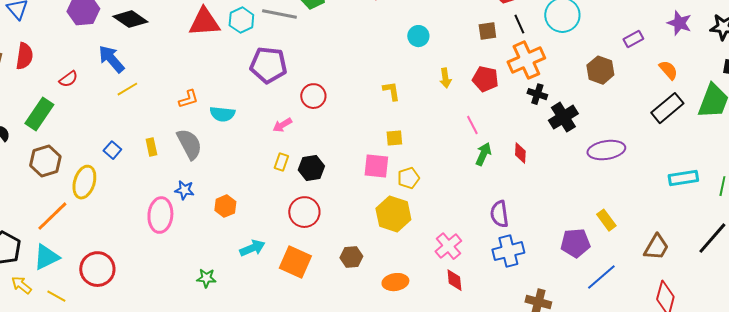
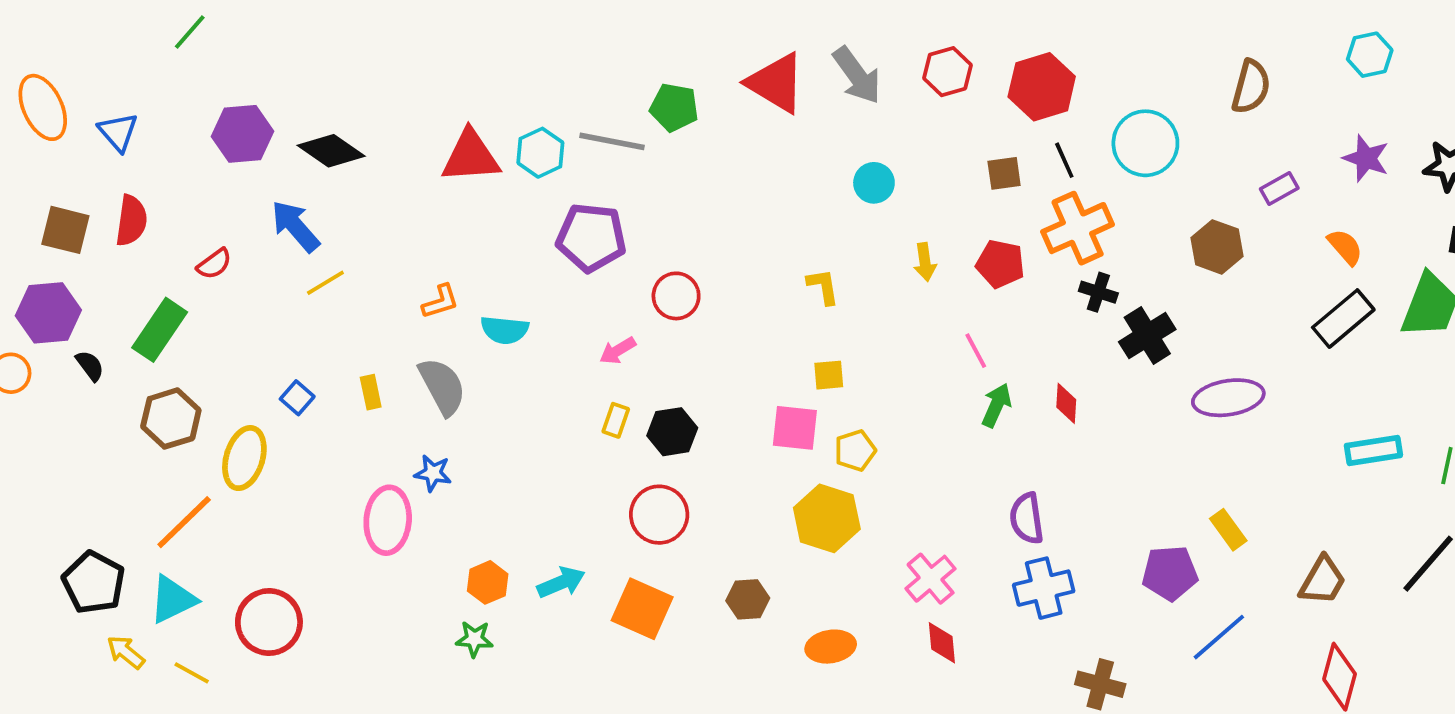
orange hexagon: (225, 206) -> (488, 582), moved

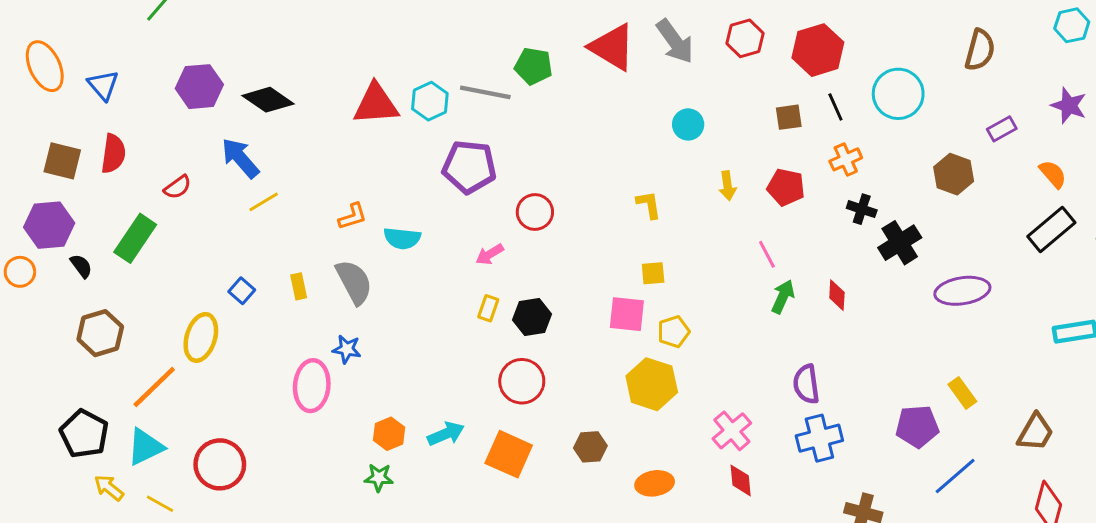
orange cross: (1078, 228) -> (846, 159), size x0.6
brown hexagon: (171, 418) -> (100, 333), moved

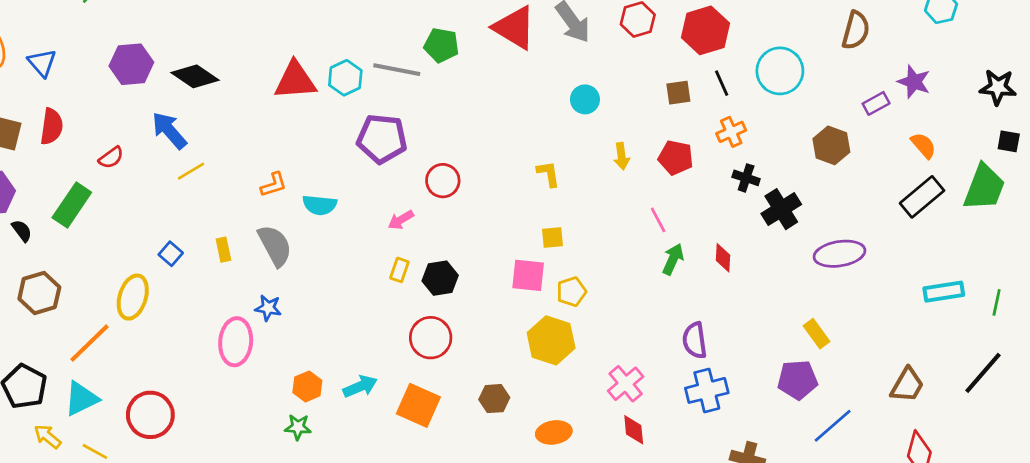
purple star: (1069, 105) -> (914, 82), moved
yellow rectangle: (962, 393) -> (816, 334), moved

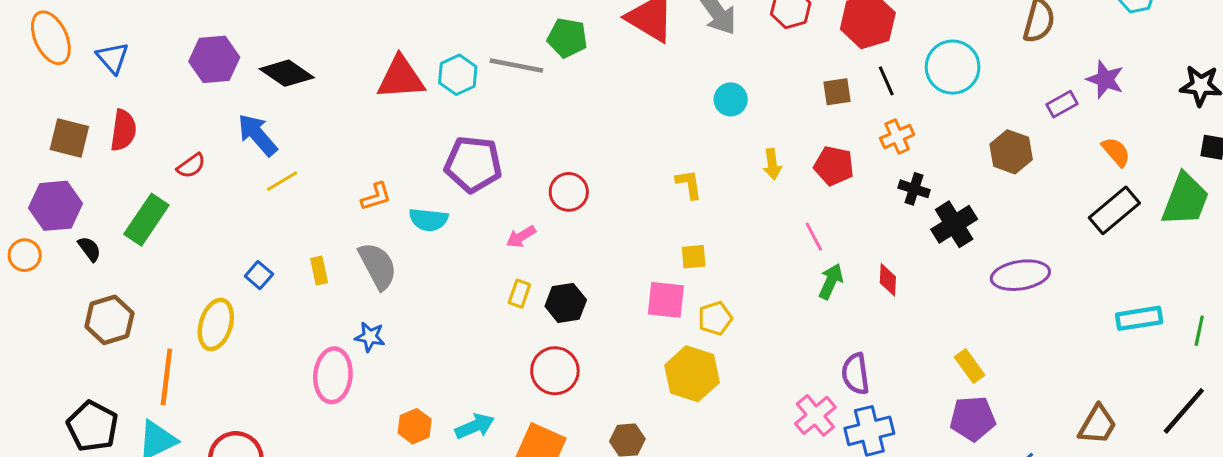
purple pentagon: (382, 139) -> (473, 164), moved
yellow rectangle: (816, 334) -> (970, 366), moved
orange line: (89, 343) -> (166, 377), turned -39
pink cross: (626, 384) -> (815, 415), moved

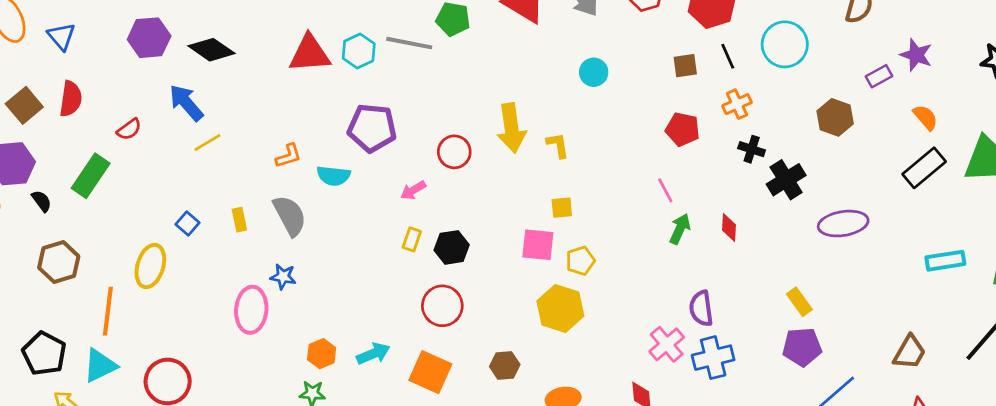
brown square: (69, 138) -> (24, 105), turned 36
yellow arrow: (772, 164) -> (511, 128), moved, size x1.8

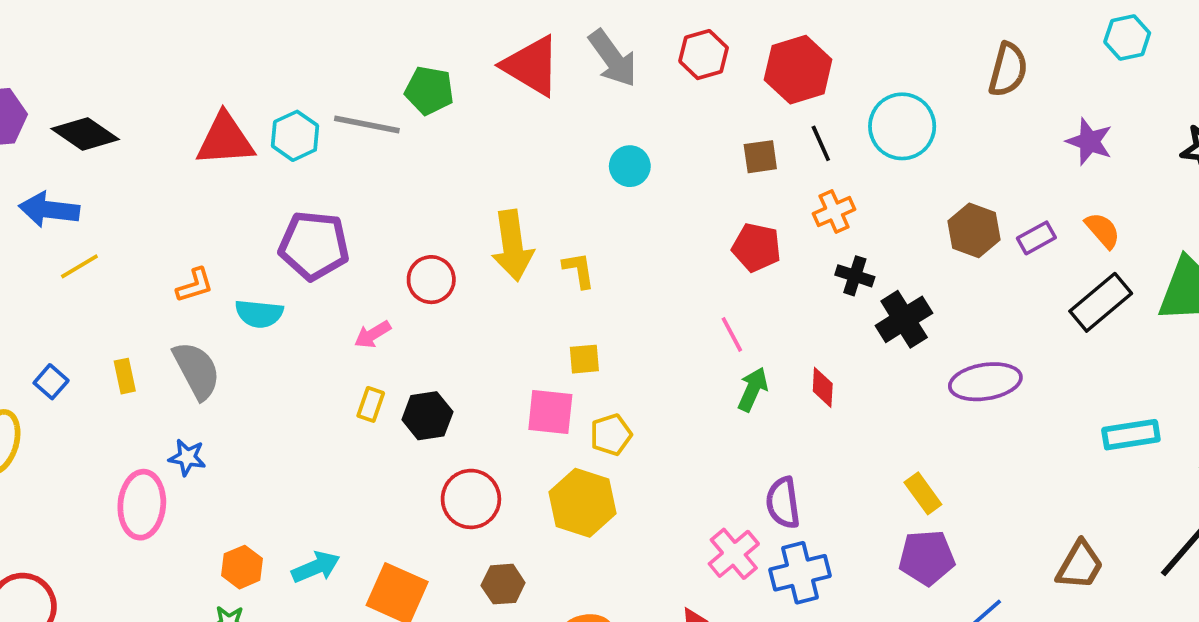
purple rectangle: (879, 76) -> (1036, 238), moved
blue arrow: (186, 103) -> (49, 210), turned -42
red circle: (442, 306) -> (471, 499), moved

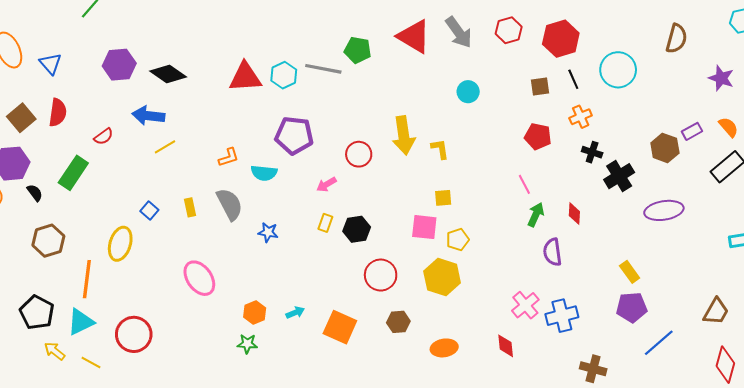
brown hexagon: (974, 230) -> (665, 148), moved
blue star: (187, 457) -> (268, 232), moved
purple semicircle: (783, 503) -> (552, 252), moved
pink ellipse: (142, 505) -> (199, 278), turned -40
cyan arrow: (316, 567) -> (295, 313), size x0.7

